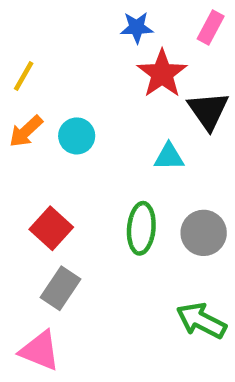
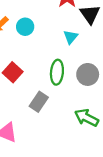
cyan triangle: (169, 157) -> (71, 37), turned -49
gray rectangle: (61, 288) -> (39, 102), moved

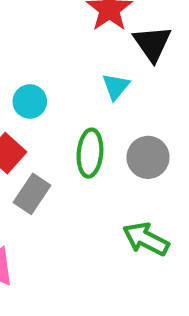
cyan circle: (25, 27) -> (30, 101), moved
gray rectangle: (39, 102) -> (32, 194), moved

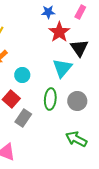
cyan triangle: (116, 86) -> (62, 68), size x1.5

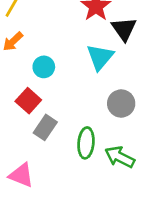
green ellipse: (50, 99) -> (86, 143), moved

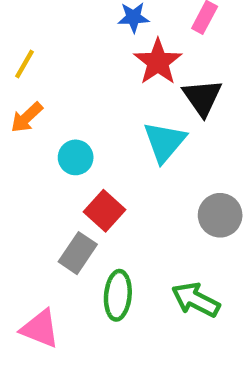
red square: (28, 101) -> (104, 211), moved
gray circle: (121, 104) -> (220, 215), moved
green ellipse: (86, 143) -> (118, 295), moved

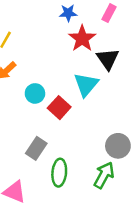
red square: (104, 211) -> (59, 108), moved
gray circle: (220, 215) -> (118, 146), moved
green arrow: (196, 300) -> (104, 175), turned 92

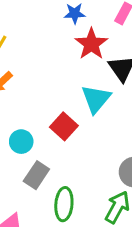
cyan circle: (35, 93) -> (21, 142), moved

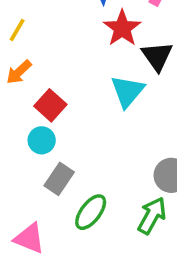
red square: (64, 126) -> (50, 105), moved
green ellipse: (64, 204) -> (91, 212), turned 32

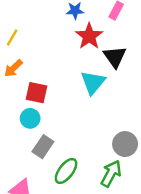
red square: (50, 105) -> (37, 93), turned -30

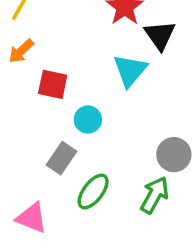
cyan circle: (30, 118) -> (88, 120), moved

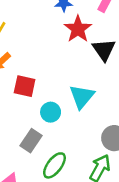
cyan triangle: (130, 70) -> (82, 97), moved

